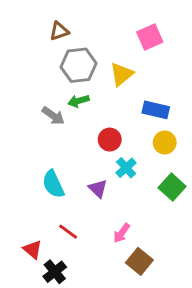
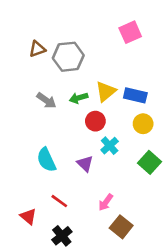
brown triangle: (59, 31) -> (37, 49), moved
yellow triangle: (122, 74) -> (106, 91), moved
green arrow: (79, 101) -> (79, 98), moved
black cross: (55, 272) -> (62, 236), moved

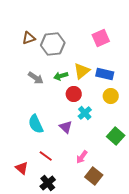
pink square: (130, 32) -> (101, 38), moved
green square: (150, 162) -> (116, 136), moved

